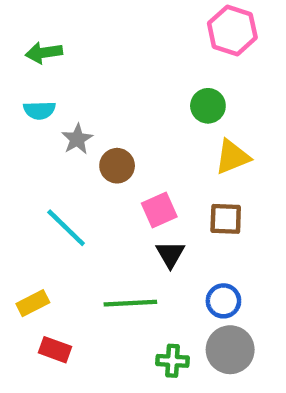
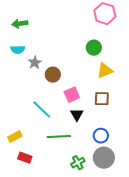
cyan line: (66, 228) -> (42, 110), moved
green cross: (172, 361) -> (78, 163), turned -32

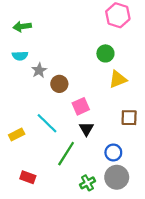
brown square: (102, 99) -> (129, 118), moved
yellow rectangle: (15, 137) -> (17, 134), moved
green line: (59, 137) -> (66, 154), turned -55

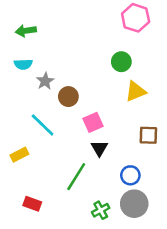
cyan line: (47, 123) -> (43, 125), moved

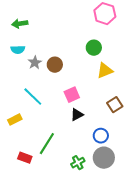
brown circle: (68, 97) -> (55, 65), moved
brown square: (148, 135) -> (115, 105), turned -35
black triangle: (99, 148) -> (77, 115), turned 32
green line: (76, 177) -> (47, 144), moved

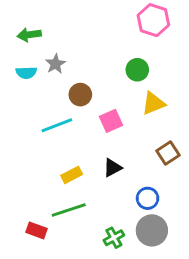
gray star: (35, 63) -> (55, 64), moved
pink square: (72, 95) -> (111, 121), moved
cyan line: (33, 97) -> (57, 125), moved, turned -65
yellow rectangle: (15, 120) -> (72, 175), moved
green line: (47, 144) -> (69, 210), turned 40

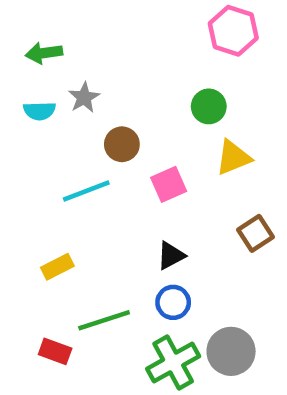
yellow rectangle: (72, 175) -> (57, 267), moved
blue circle: (148, 198) -> (173, 302), moved
green cross: (114, 238) -> (173, 362), size x1.6

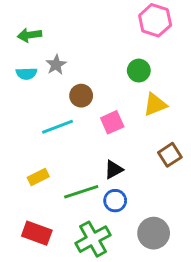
green line: (104, 320) -> (81, 192), moved
red rectangle: (55, 351) -> (37, 233), size x1.4
green cross: (173, 362) -> (93, 239), moved

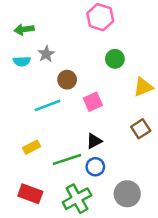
pink hexagon: (155, 20) -> (100, 17), moved
yellow triangle: (155, 105) -> (143, 87), moved

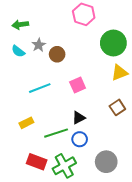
green circle: (115, 59) -> (113, 43), moved, size x1.6
cyan semicircle: (22, 61) -> (18, 51), turned 40
brown circle: (67, 80) -> (57, 54), moved
red rectangle: (30, 194) -> (37, 162), moved

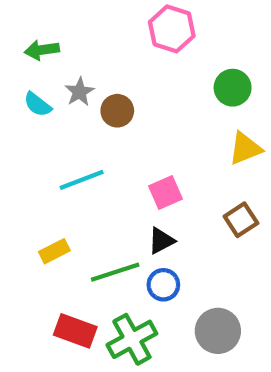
green circle: (113, 43) -> (233, 88), size x0.7
pink square: (78, 85) -> (165, 193), moved

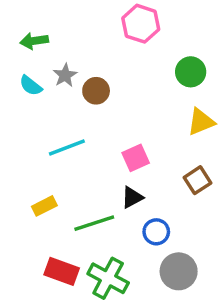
blue circle: (163, 285) -> (156, 232), moved
green cross: (132, 339) -> (108, 278), turned -33

